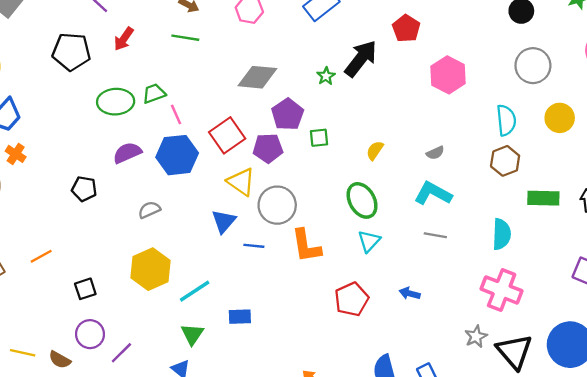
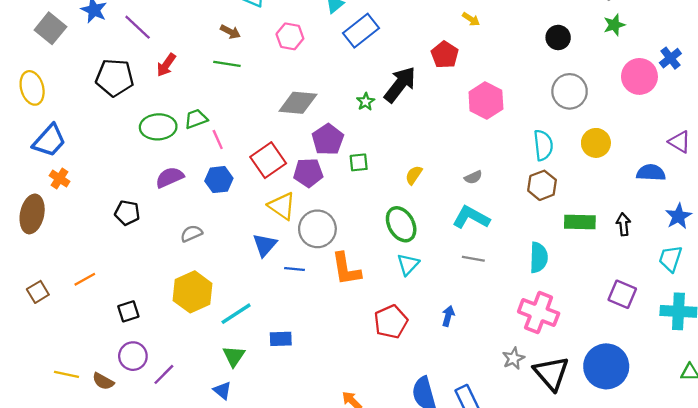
blue hexagon: (177, 155) -> (219, 180), size x0.7
blue arrow: (410, 293) -> (448, 316), turned 90

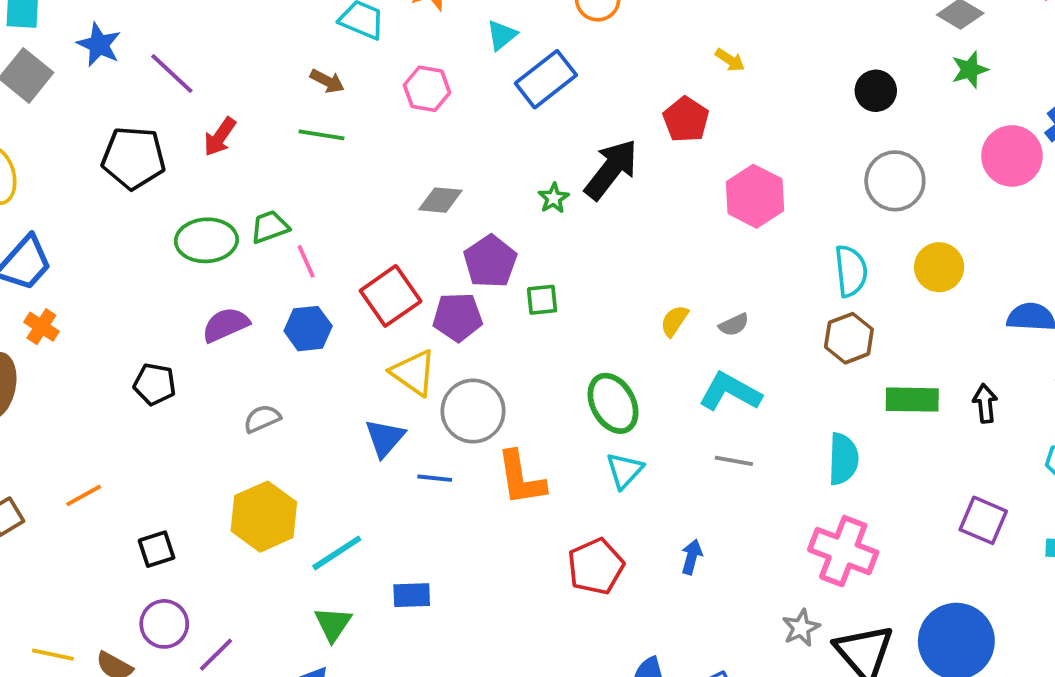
gray diamond: (298, 103) -> (440, 200), size x0.7
yellow semicircle: (414, 175) -> (674, 321), moved

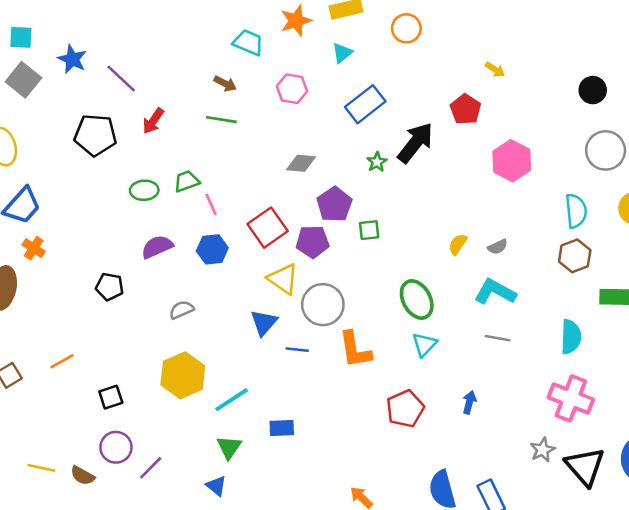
blue rectangle: (546, 79) -> (365, 104), moved
green ellipse: (206, 240) -> (144, 190), size x0.7

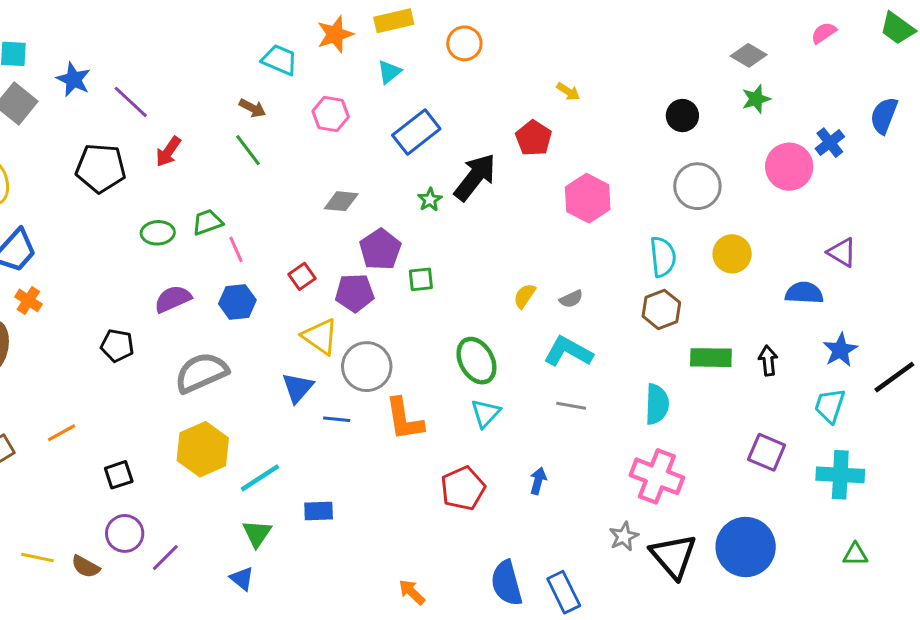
green line: (221, 120) -> (248, 150), turned 44
red square: (268, 228) -> (302, 276), size x0.6
gray semicircle: (182, 310) -> (201, 373), size x1.8

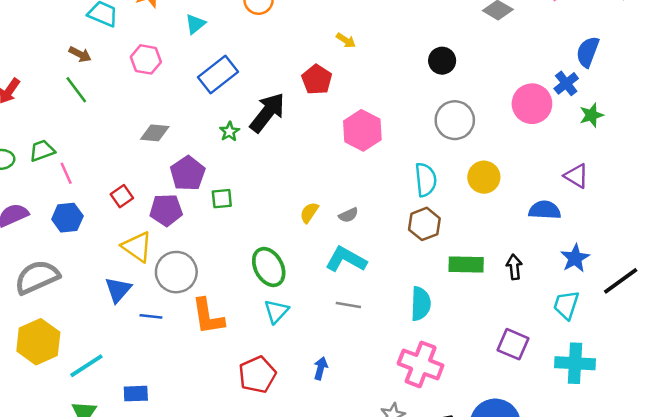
green star: (756, 99) -> (591, 115), moved
blue semicircle: (884, 116) -> (588, 52), moved

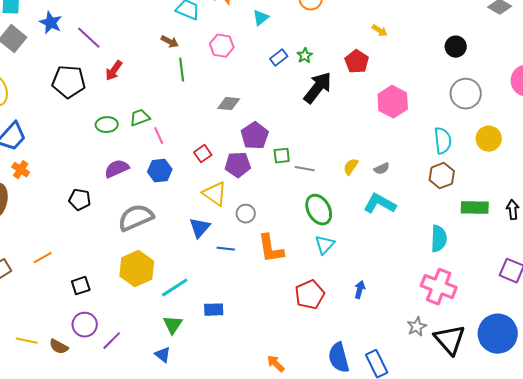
blue rectangle: (218, 75) -> (279, 58), size x0.6
green line: (76, 90) -> (182, 70), moved, turned 30
green star: (229, 132) -> (305, 56), moved
gray circle: (176, 272) -> (246, 214), size x0.6
gray line: (348, 305) -> (305, 169), moved

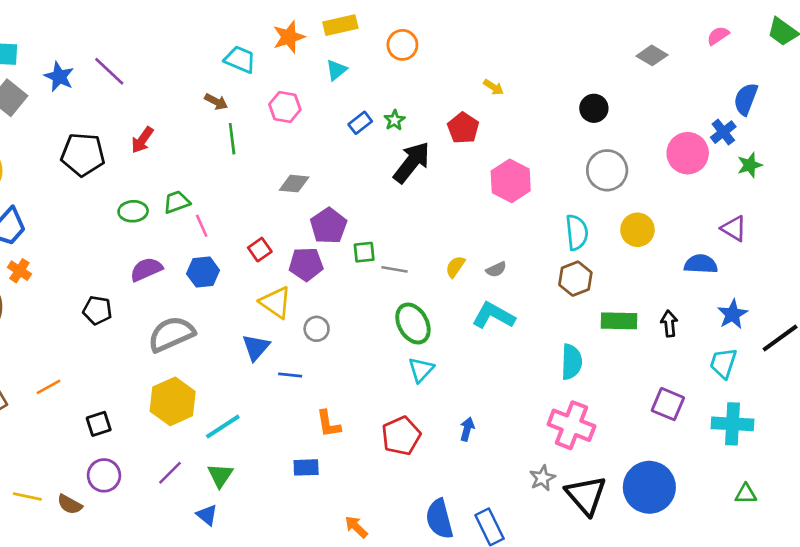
purple line: (89, 38) -> (109, 71), moved
orange L-shape: (271, 249) -> (328, 424), moved, size x0.7
blue rectangle: (214, 310) -> (306, 467), moved
purple line: (112, 341) -> (170, 473), moved

